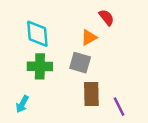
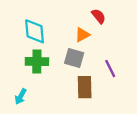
purple line: (119, 107) -> (110, 69), moved

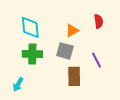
red semicircle: (99, 16) -> (99, 21), moved, turned 32

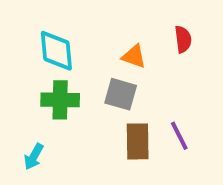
orange triangle: (72, 31) -> (134, 56), turned 48
purple line: (96, 60) -> (179, 136), moved

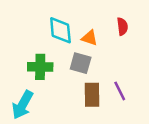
cyan diamond: (56, 51) -> (60, 30), moved
cyan arrow: (34, 157) -> (22, 105), size x1.6

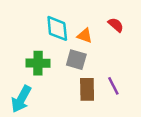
red semicircle: (122, 26) -> (116, 25), turned -42

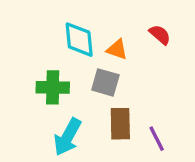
purple line: (113, 86) -> (157, 139), moved
cyan arrow: (21, 99) -> (68, 137), moved

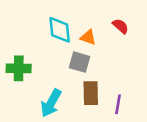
green cross: (53, 87) -> (19, 68), moved
purple line: (157, 139) -> (118, 104), turned 36

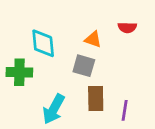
red semicircle: (121, 26) -> (127, 28), turned 140
cyan diamond: (60, 30) -> (43, 43), moved

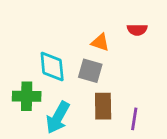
cyan diamond: (43, 43) -> (52, 67), moved
green cross: (19, 72) -> (27, 96), moved

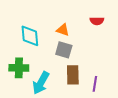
orange triangle: (100, 42) -> (63, 30), moved
cyan diamond: (52, 67) -> (30, 36), moved

